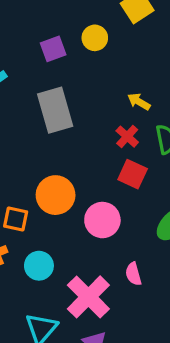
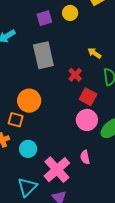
red cross: (127, 137) -> (75, 75), moved
orange circle: (56, 195) -> (29, 101), moved
pink circle: (102, 220) -> (87, 120), moved

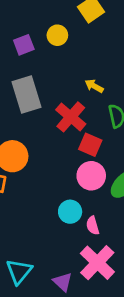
red cross: (75, 75) -> (71, 117), size x1.6
cyan circle: (28, 149) -> (70, 212), moved
pink cross: (57, 170) -> (97, 263), moved

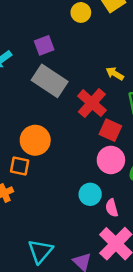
yellow circle: (57, 35) -> (81, 12), moved
purple square: (24, 45) -> (44, 45), moved
gray rectangle: (27, 94) -> (50, 81), turned -40

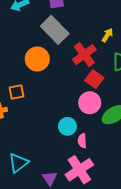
yellow arrow: (115, 74) -> (107, 35), turned 80
orange circle: (35, 140) -> (37, 59), moved
orange square: (20, 166) -> (17, 92), turned -35

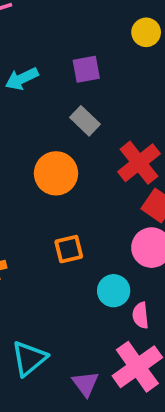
gray rectangle: (55, 30) -> (85, 121), size x0.6
orange square: (17, 92) -> (69, 249), moved

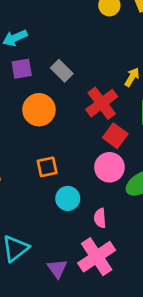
purple square: (86, 69) -> (22, 69), moved
cyan circle: (114, 291) -> (68, 198), moved

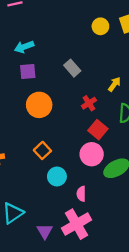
gray rectangle: (62, 71) -> (72, 68), moved
red cross: (102, 103) -> (89, 103), size x0.6
orange square: (47, 167) -> (42, 150), turned -35

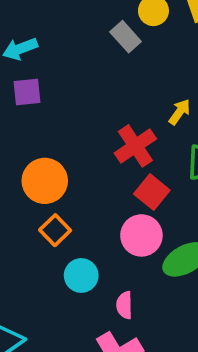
gray rectangle: (72, 68) -> (126, 37), moved
red cross: (89, 103) -> (135, 146), size x1.5
orange circle: (39, 105) -> (45, 181), moved

